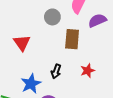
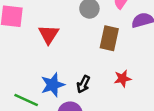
black arrow: (56, 71) -> (83, 84), moved

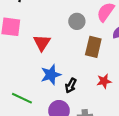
blue star: (53, 85) -> (51, 75), moved

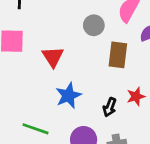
black arrow: (71, 86) -> (110, 107), moved

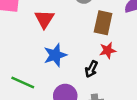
red star: (136, 96) -> (108, 50), moved

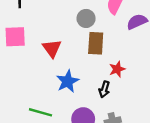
brown rectangle: (103, 23) -> (96, 43), moved

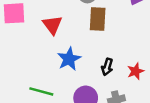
red star: (117, 69) -> (136, 71), moved

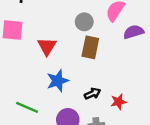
black arrow: (107, 67) -> (92, 94), turned -140

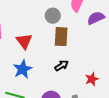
blue star: (58, 81) -> (23, 69), moved
black arrow: (92, 94) -> (62, 66), moved

